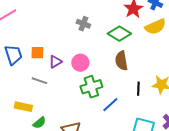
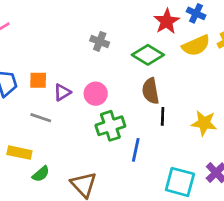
black line: (138, 89) -> (163, 116), moved
blue line: (110, 105) -> (136, 150), turned -36

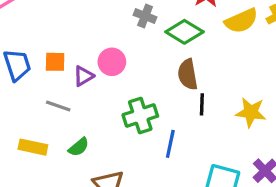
gray cross: (100, 41) -> (145, 16), moved
pink circle: (96, 94) -> (112, 62), moved
green semicircle: (41, 174) -> (79, 147), moved

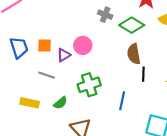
green cross: (140, 115) -> (89, 85), moved

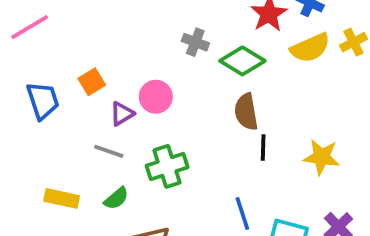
orange square: (44, 45) -> (92, 82), moved, turned -32
gray line: (47, 75) -> (109, 151), moved
blue line: (122, 101) -> (242, 213), moved, turned -30

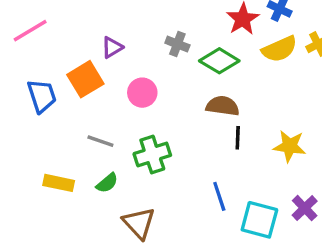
orange square: (92, 82) -> (85, 79), size x1.5
brown semicircle: (246, 112) -> (223, 106), turned 108
purple triangle: (122, 114) -> (112, 47), moved

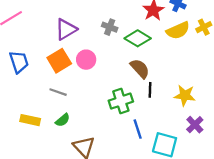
purple triangle: (112, 47) -> (66, 29), size x1.5
orange square: (85, 79) -> (59, 61), moved
brown semicircle: (223, 106) -> (140, 69), turned 40
green cross: (152, 155) -> (121, 101), moved
purple cross: (305, 208) -> (195, 125), moved

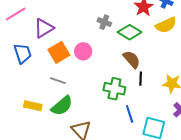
purple triangle: (66, 29) -> (44, 28), moved
green cross: (121, 101) -> (114, 89), turned 30
green semicircle: (63, 120) -> (62, 106), size x1.6

